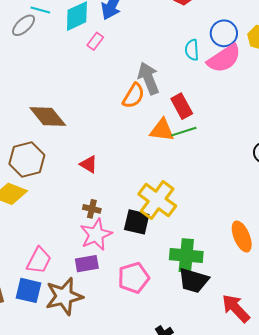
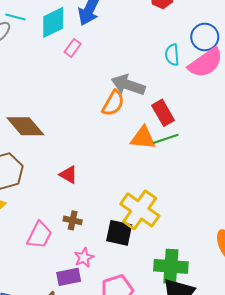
gray arrow: (149, 78) -> (128, 85), turned -48
pink star: (96, 235) -> (84, 258), moved, size x0.6
pink trapezoid: (39, 260) -> (39, 235), moved

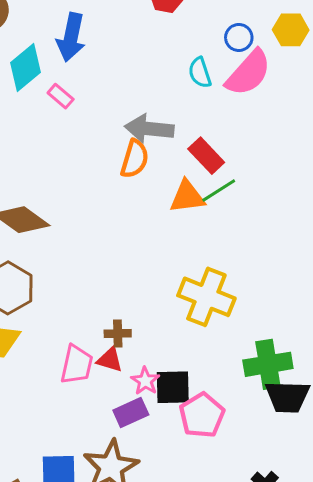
blue circle: (205, 37) -> (239, 37), size x0.7
pink rectangle: (73, 48) -> (61, 96), turned -72
red triangle: (69, 175) -> (110, 360), moved
black square: (119, 233) -> (173, 387), moved

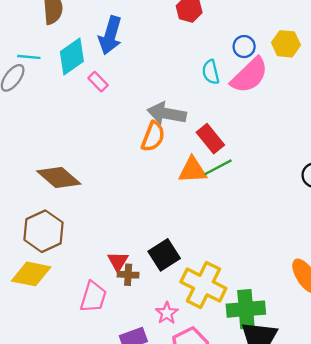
yellow cross: (206, 297) -> (203, 285), moved
red triangle: (110, 360) -> (118, 261), moved, turned 40
pink star: (145, 381) -> (167, 313), moved
black square: (173, 387) -> (164, 255), moved, turned -36

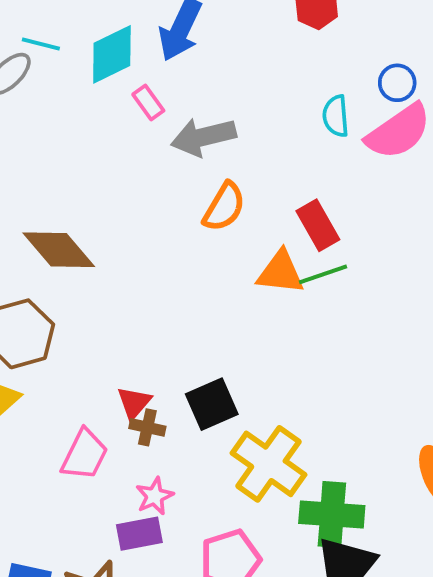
gray arrow: (167, 113) -> (203, 137), moved, turned -33
pink star: (167, 313) -> (155, 496), moved

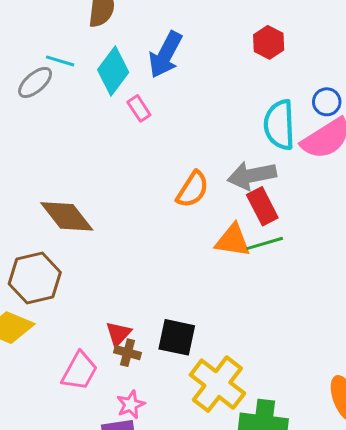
cyan diamond: (112, 54) -> (113, 71), turned -30
cyan semicircle: (336, 116) -> (279, 125), size x1.6
gray arrow: (203, 137) -> (252, 175), moved
black square: (212, 404) -> (177, 337), turned 33

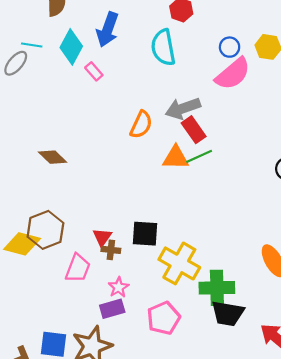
cyan semicircle: (279, 125) -> (163, 47), moved
brown diamond: (67, 216) -> (53, 157), size x0.7
brown hexagon: (35, 278) -> (45, 230), moved

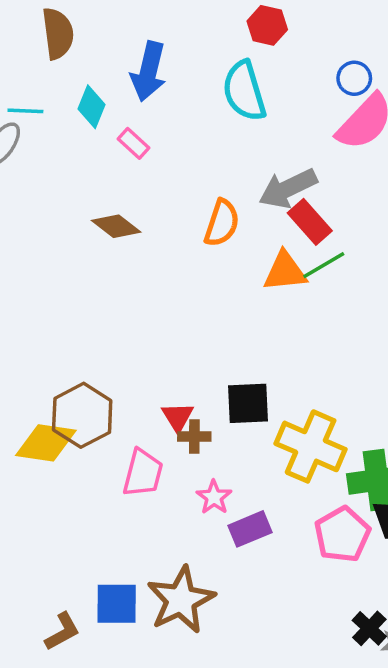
cyan diamond: (71, 47) -> (91, 107), size x0.7
brown diamond: (53, 157) -> (116, 226), moved
purple rectangle: (112, 309) -> (250, 529), moved
pink pentagon: (164, 318) -> (342, 534), moved

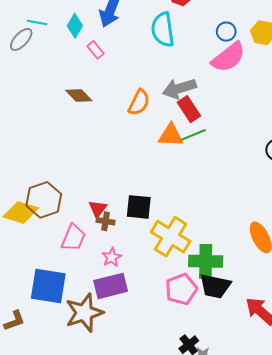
purple rectangle: (250, 529) -> (111, 286), moved, size x1.4
blue square: (117, 604) -> (48, 286), moved, size x1.4

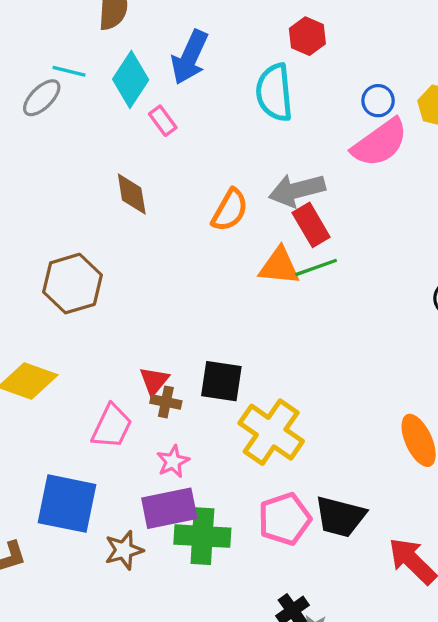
cyan diamond: (75, 26) -> (131, 79), size x1.4
brown diamond: (79, 96) -> (132, 194), turned 32
brown hexagon: (44, 200) -> (73, 284), moved
green cross: (206, 261) -> (202, 536), moved
brown star: (84, 313) -> (124, 550), size x0.6

